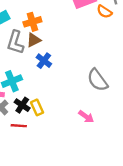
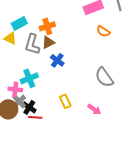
orange semicircle: (104, 12) -> (103, 31), moved
black cross: (22, 105) -> (29, 107), moved
yellow rectangle: (37, 107) -> (65, 101), moved

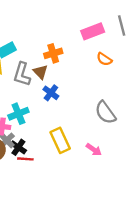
orange cross: (47, 26) -> (53, 53), moved
brown triangle: (48, 42) -> (40, 72), turned -48
yellow rectangle: (65, 101) -> (60, 140), size x1.5

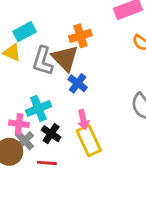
brown triangle: (40, 72) -> (65, 58), size x1.5
black cross: (18, 147) -> (51, 134), moved
pink arrow: (94, 150) -> (83, 120), moved, turned 42

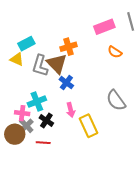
yellow rectangle: (89, 141) -> (89, 126), moved

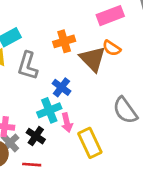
orange semicircle: (115, 52) -> (112, 48), moved
brown triangle: (57, 64) -> (93, 59), moved
cyan cross: (37, 102) -> (49, 110), moved

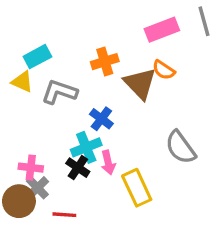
gray L-shape: (28, 66) -> (59, 92), turned 92
black cross: (36, 136) -> (78, 168), moved

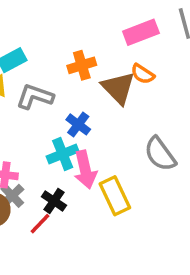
pink arrow: (108, 163) -> (85, 170), size x1.5
black cross: (78, 168) -> (54, 201), moved
red line: (64, 215) -> (40, 224), turned -50

